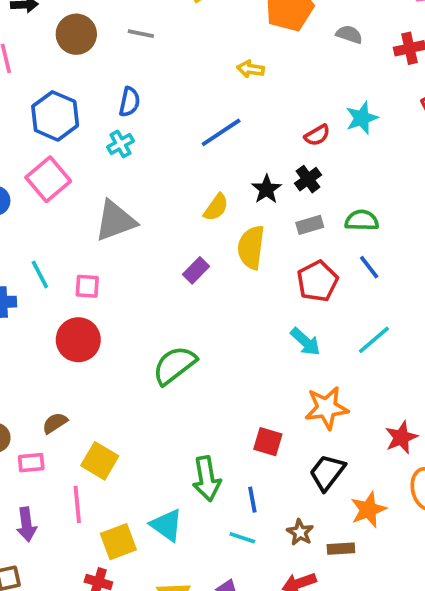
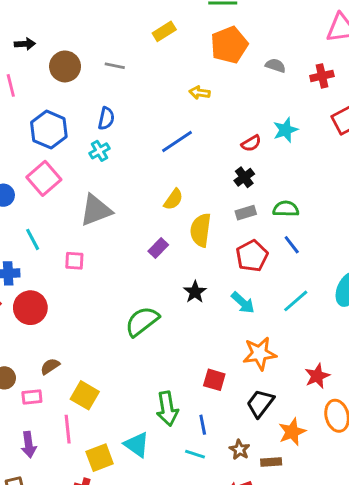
black star: (266, 189) -> (195, 292), moved
cyan line: (40, 275) -> (33, 239), moved
red circle: (78, 340) -> (30, 308), moved

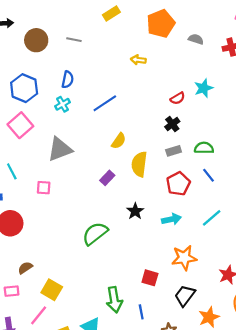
blue line: (177, 142) -> (105, 103), moved
cyan arrow: (243, 303) -> (172, 219), turned -54
pink line: (68, 429) -> (39, 315), turned 45

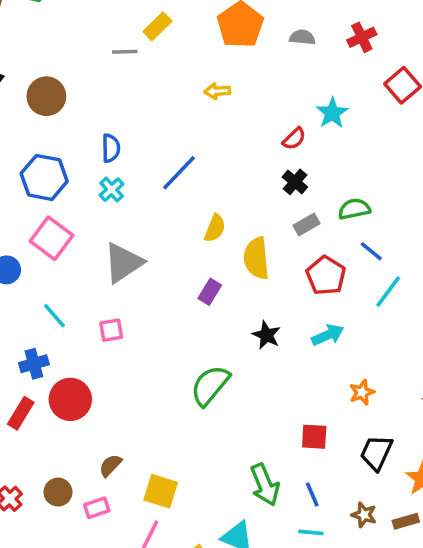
gray line: (74, 40) -> (125, 52), moved
cyan line: (212, 218) -> (388, 292), moved
orange star: (184, 258) -> (362, 392), size x0.6

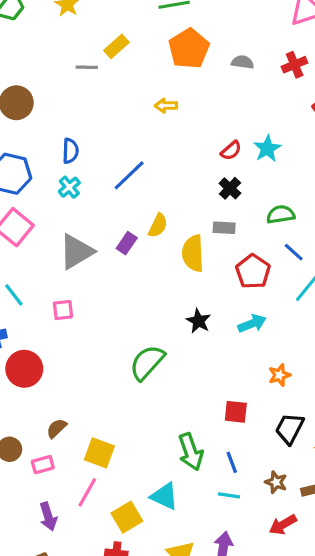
cyan star: (332, 113) -> (267, 148), moved
gray rectangle: (307, 224) -> (224, 228), moved, turned 30
purple rectangle: (210, 292) -> (127, 243), moved

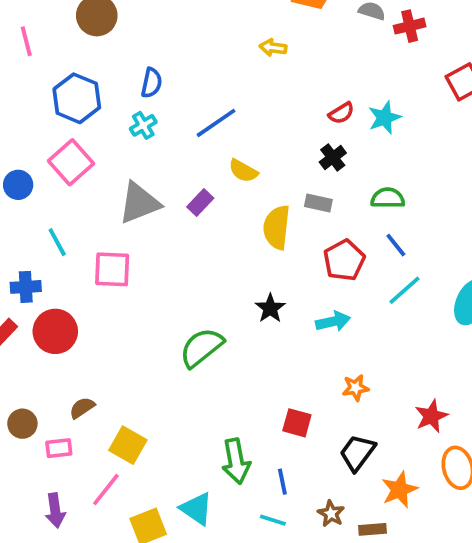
red cross: (295, 65) -> (410, 26), moved
yellow semicircle: (158, 225) -> (243, 171), moved, turned 85
pink square: (63, 310) -> (112, 269), size x1.5

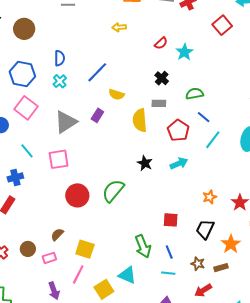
red semicircle: (341, 113) -> (161, 43), moved
red circle: (55, 331) -> (77, 195), moved
orange star: (356, 388) -> (210, 197), moved

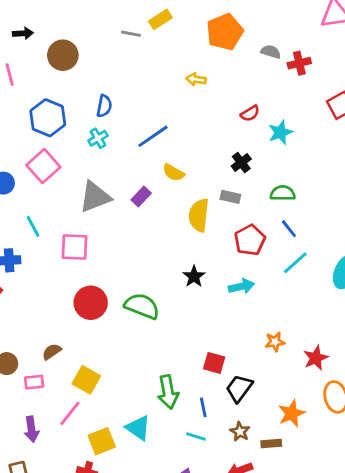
green semicircle: (113, 191) -> (142, 306), turned 60
black trapezoid: (205, 229) -> (239, 388), moved

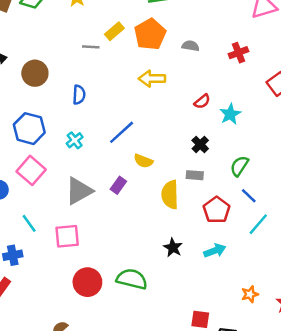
orange pentagon: (225, 32) -> (150, 34), moved
gray semicircle: (271, 52) -> (191, 46), moved
yellow arrow: (196, 79) -> (152, 79), size x1.5
blue semicircle: (104, 106) -> (79, 95), moved
green semicircle: (283, 193) -> (239, 166), turned -50

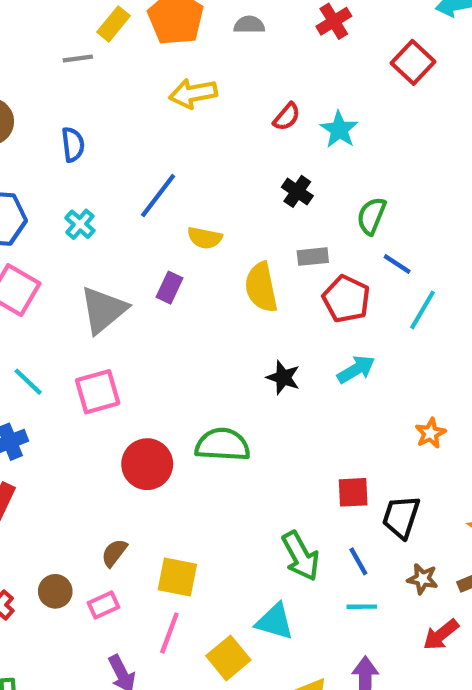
gray rectangle: (195, 175) -> (313, 257), moved

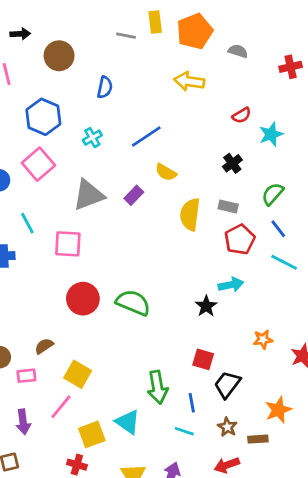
yellow rectangle: (113, 24) -> (155, 22), turned -65
cyan line: (422, 310) -> (284, 262), turned 68
black star: (283, 377) -> (206, 306), moved

